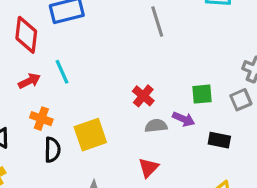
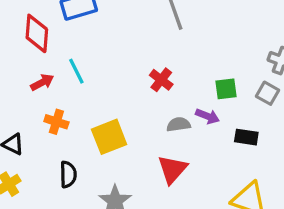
red cross: (143, 96) -> (161, 80), moved
gray square: (241, 100) -> (268, 93), turned -35
black semicircle: (52, 150) -> (68, 174), moved
red triangle: (149, 168) -> (172, 169), size x1.4

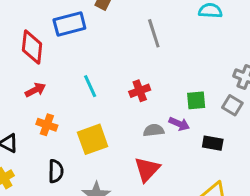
cyan line: (76, 71) -> (90, 86), moved
red cross: (161, 80) -> (140, 91), turned 30

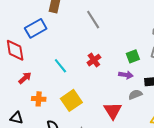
gray semicircle: (154, 130) -> (135, 95), moved

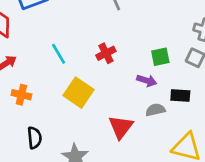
yellow square: (71, 100) -> (79, 93), moved, turned -30

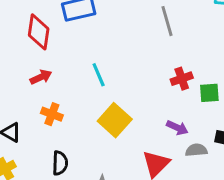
red cross: (106, 53) -> (182, 79), moved
purple arrow: (147, 81) -> (177, 128), moved

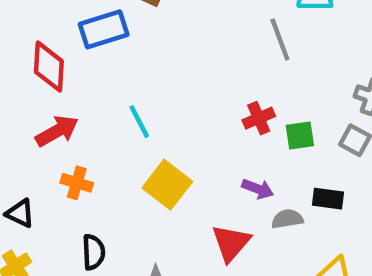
gray line: (167, 21) -> (280, 40), moved
red arrow: (41, 77) -> (57, 131), size x1.4

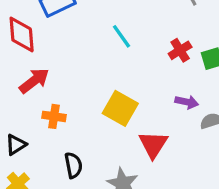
cyan line: (139, 122) -> (122, 36), moved
black triangle: (20, 213) -> (16, 145), turned -50
red triangle: (231, 243) -> (153, 144), moved

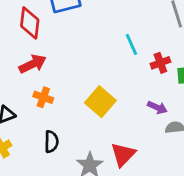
cyan line: (122, 36) -> (131, 44), moved
red triangle: (153, 144) -> (123, 154), moved

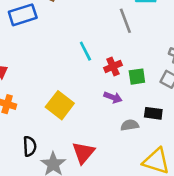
purple arrow: (157, 107) -> (113, 97), moved
black semicircle: (51, 142) -> (30, 146), moved

